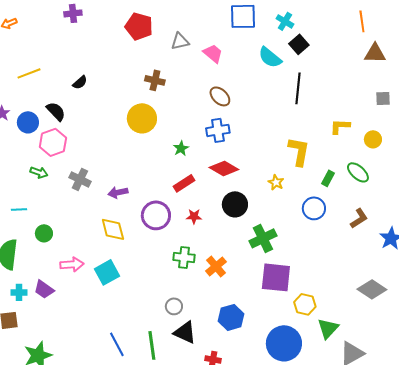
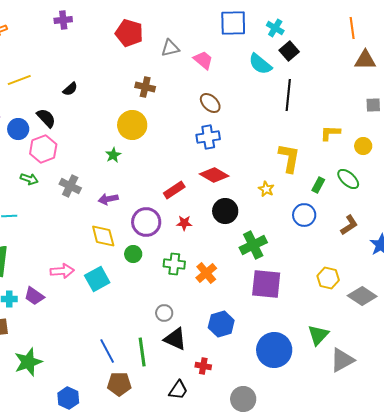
green star: (181, 148) -> (113, 155), moved
green circle: (44, 233) -> (133, 254), moved
yellow hexagon: (305, 304) -> (328, 278), moved

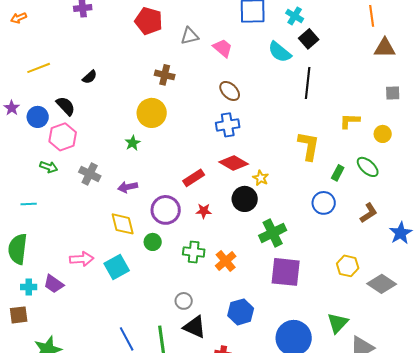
yellow star: (266, 189) -> (261, 178), moved

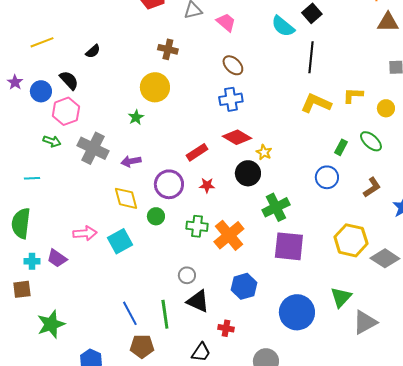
yellow L-shape: (309, 146) -> (316, 103), moved, turned -76
gray cross: (90, 174) -> (93, 148), size x1.4
orange cross: (226, 261) -> (229, 235), size x1.4
yellow hexagon: (348, 266) -> (351, 240), size x1.5

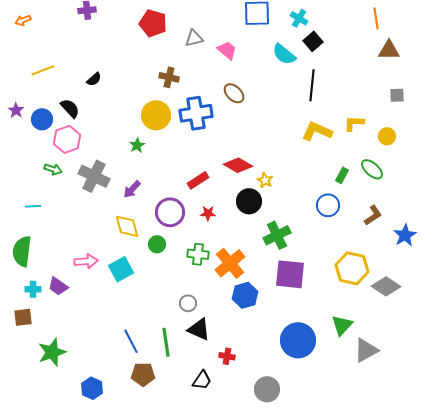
blue cross: (231, 99) -> (196, 113), moved, size x1.4
purple arrow: (131, 161) -> (132, 189), turned -36
blue hexagon: (244, 286) -> (245, 295), moved

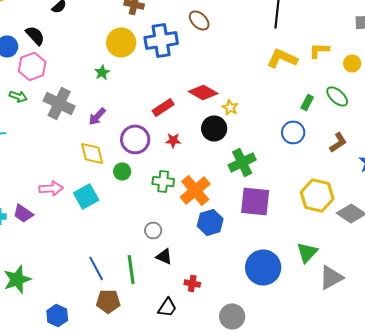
black triangle: (199, 329) -> (164, 256), size x0.7

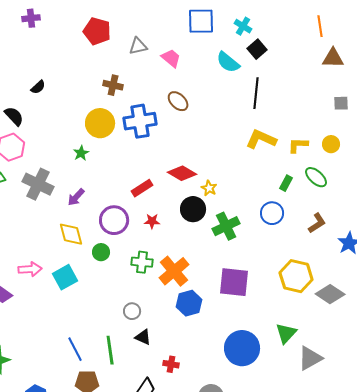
yellow L-shape: (319, 50) -> (298, 145), moved
green cross: (242, 162) -> (226, 226), moved

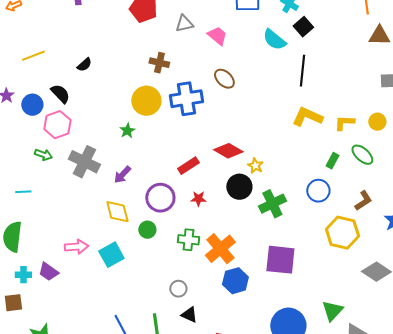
yellow hexagon: (296, 276) -> (342, 233), moved

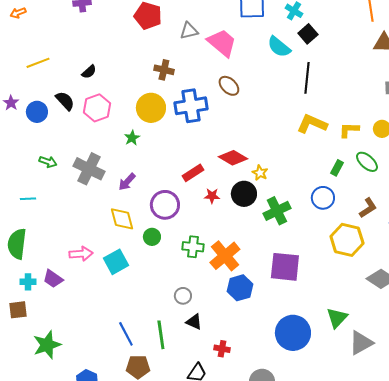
pink trapezoid: (217, 36) -> (222, 43), size x1.5
pink hexagon: (57, 125) -> (97, 108), moved
red star: (198, 199) -> (212, 196), moved

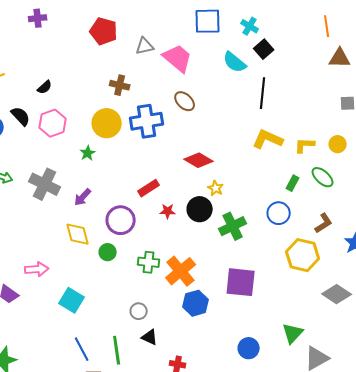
red diamond: (233, 158) -> (199, 160), moved
cyan square: (116, 262) -> (72, 300), moved, turned -30
blue circle: (293, 333) -> (249, 348), size x0.6

